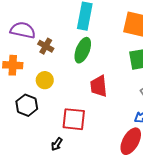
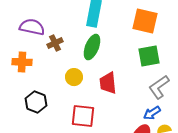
brown cross: (46, 46) -> (55, 43), turned 35
yellow circle: (45, 80) -> (74, 77), moved

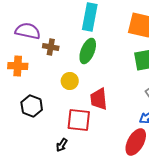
brown cross: (55, 43) -> (51, 47), turned 35
red trapezoid: (108, 83) -> (99, 99), moved

